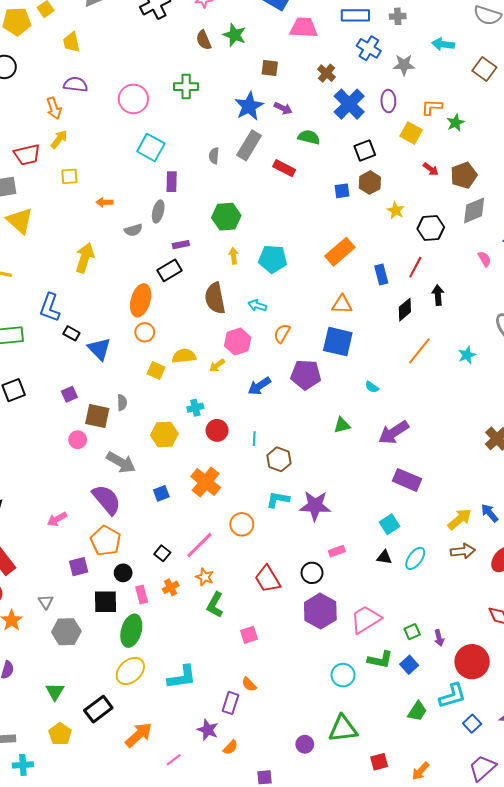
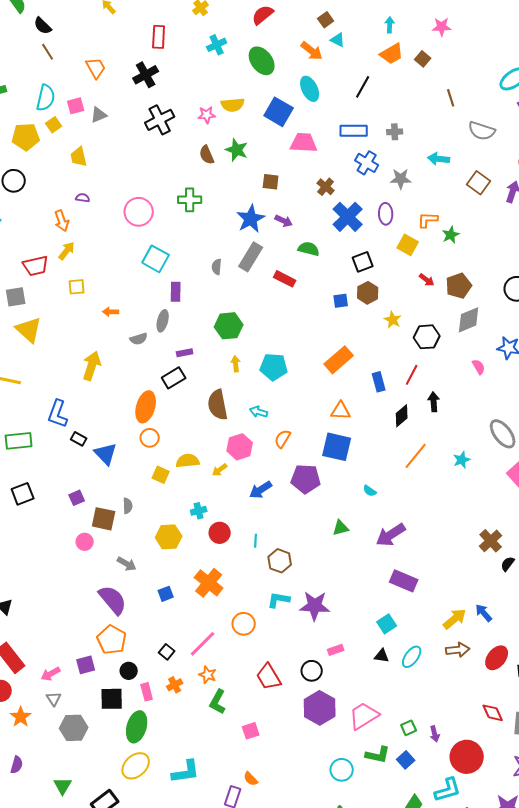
purple semicircle: (76, 84) -> (83, 198), size x0.6
gray arrow: (121, 462) -> (127, 564), size x0.7
pink arrow: (57, 519) -> (51, 674), moved

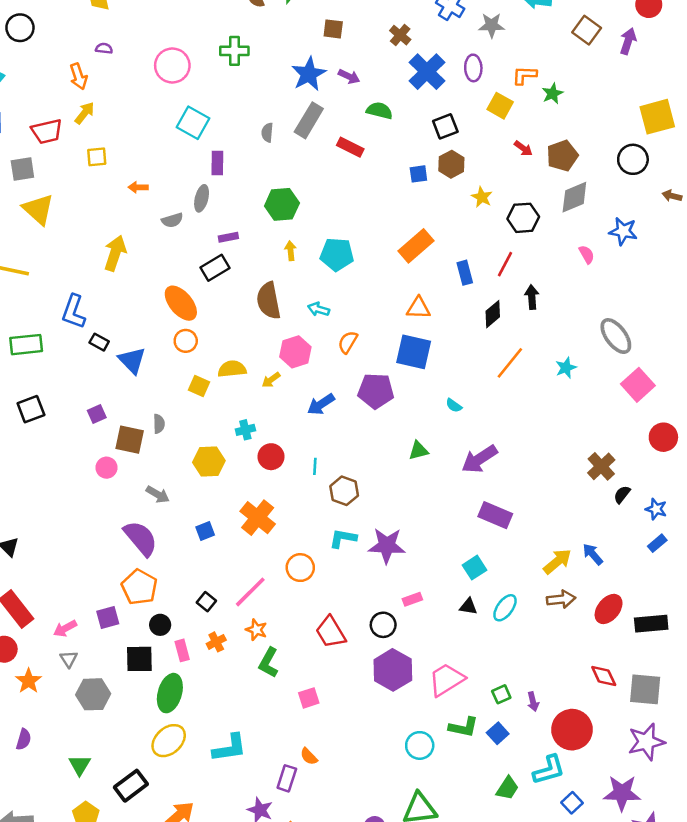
orange ellipse: (146, 407) -> (181, 303), turned -56

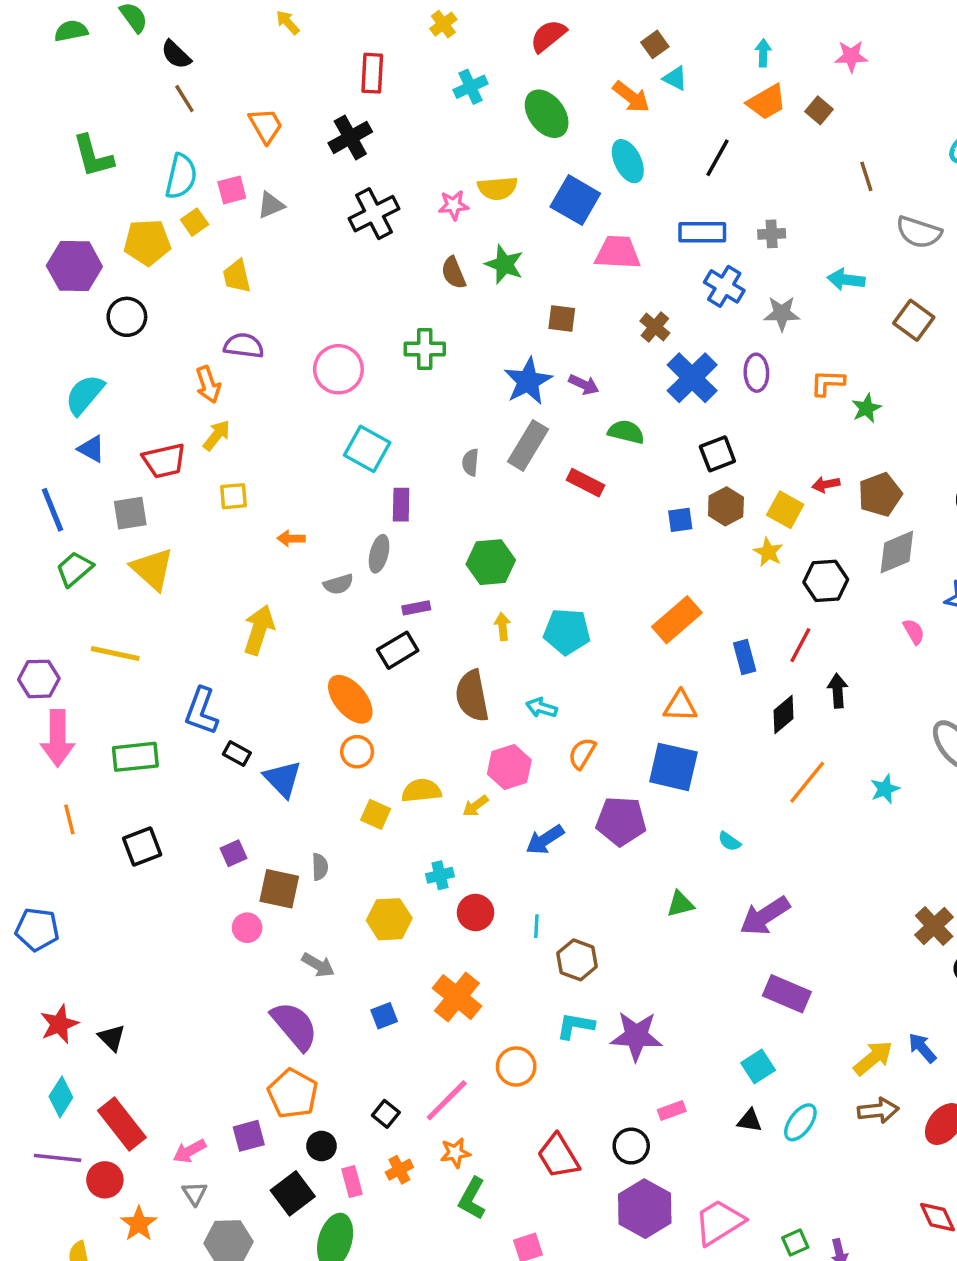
purple semicircle: (104, 48) -> (244, 346), size x1.6
yellow square: (500, 106) -> (785, 510), moved
red arrow: (523, 148) -> (826, 484), turned 132
orange star: (256, 630) -> (455, 1153), turned -30
black square: (139, 659) -> (293, 1193), turned -36

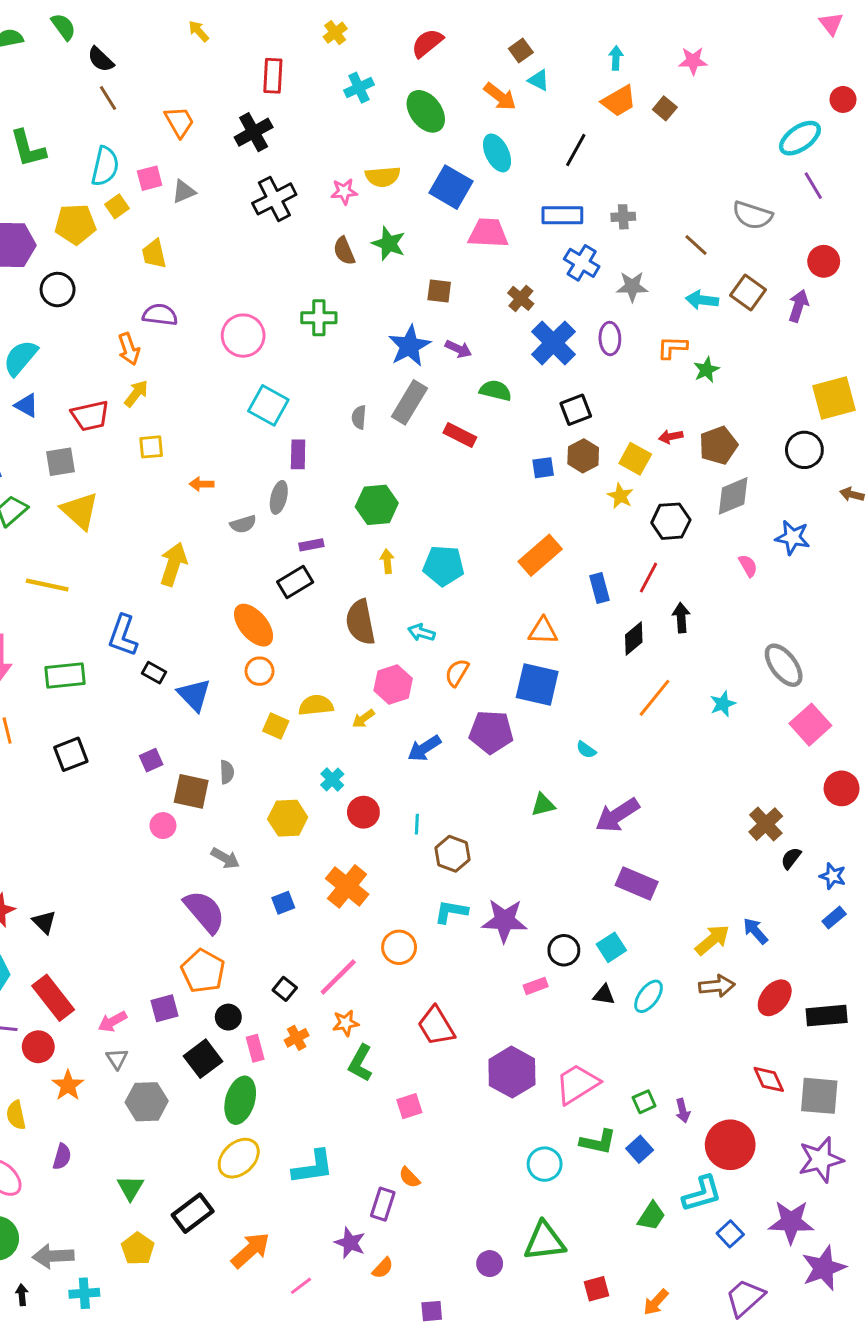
brown line: (866, 176) -> (696, 245), moved, turned -30
cyan arrow: (846, 280) -> (702, 300), moved
cyan cross: (440, 875) -> (332, 780), turned -30
black circle: (631, 1146) -> (564, 950), moved

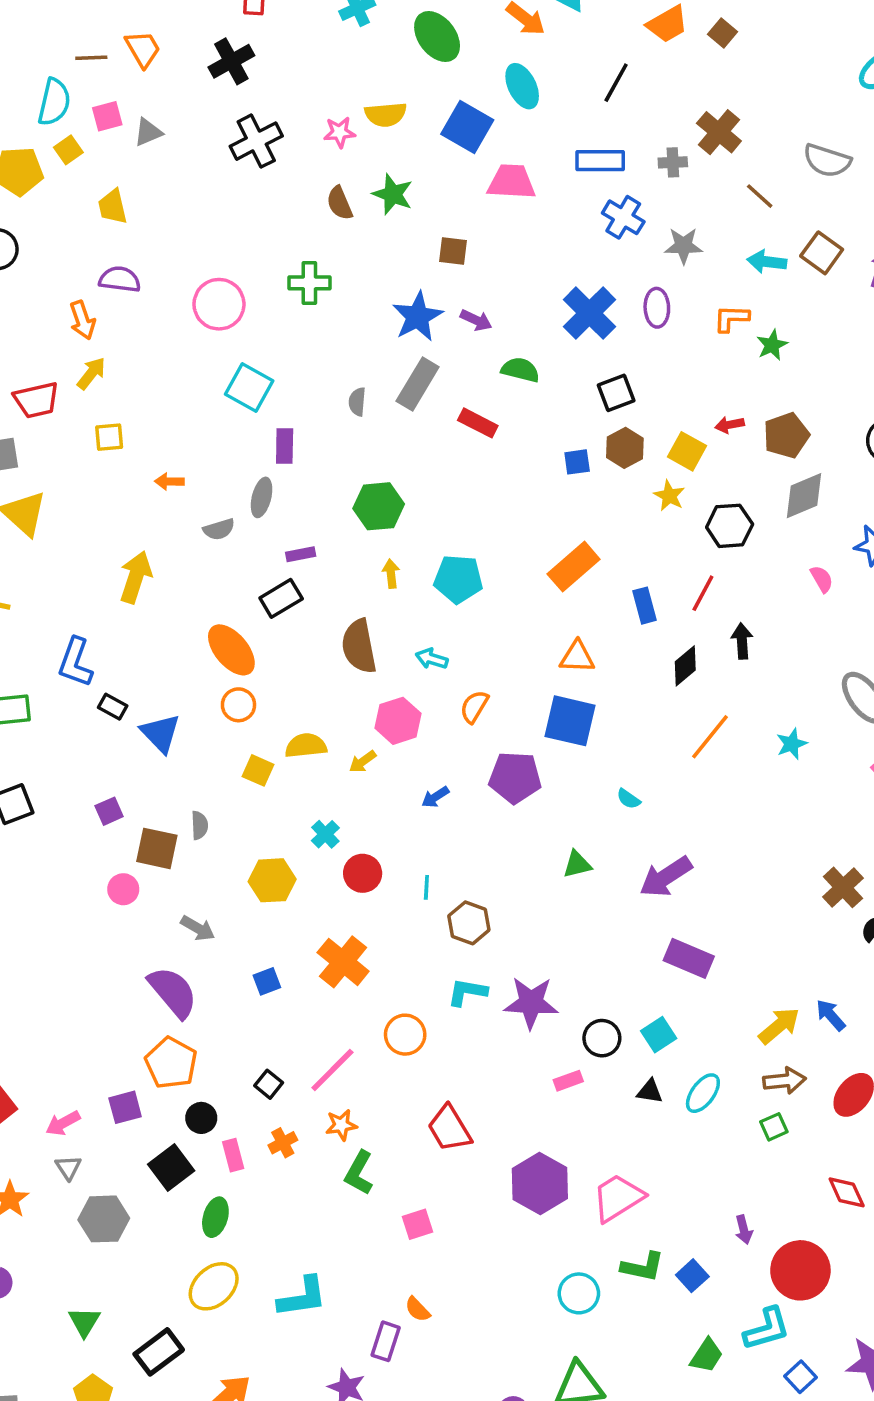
brown line: (108, 98) -> (91, 58), moved, turned -60
brown cross: (521, 298) -> (719, 132), moved, size x1.4
blue arrow: (424, 748) -> (435, 797), size x0.7
green ellipse: (240, 1100) -> (215, 1217), size x0.7
green square: (644, 1102) -> (774, 1127), moved

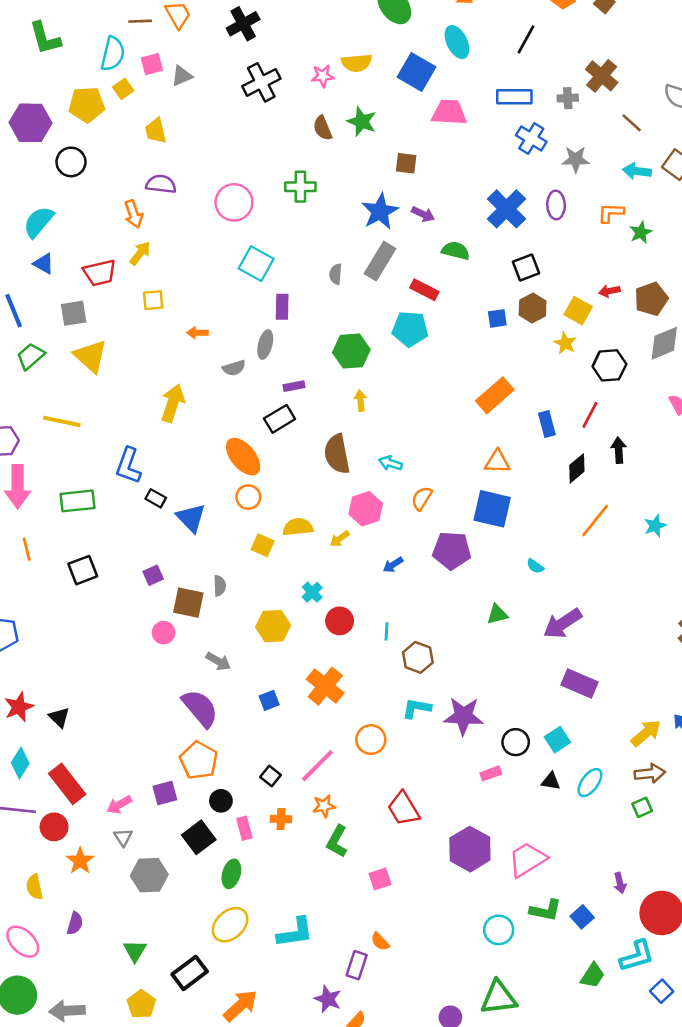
cyan pentagon: (458, 579) -> (410, 329), moved
orange cross: (283, 1143) -> (281, 819), turned 30

